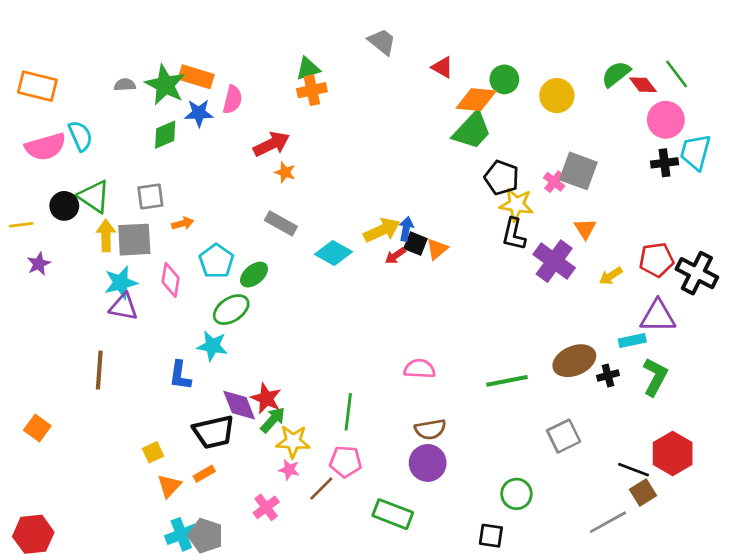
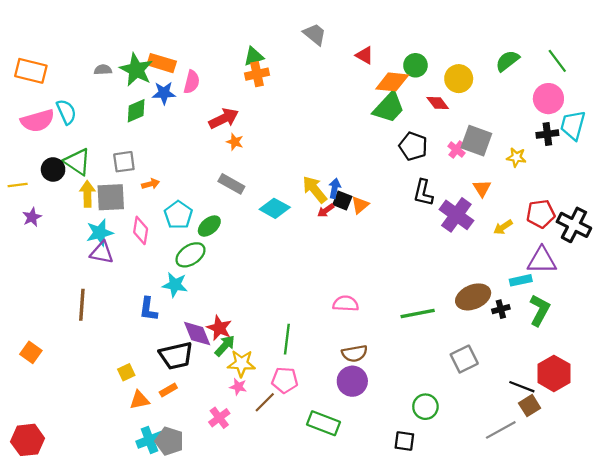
red diamond: (643, 85) -> (438, 103), moved
yellow star: (516, 205) -> (516, 157), moved, size x0.7
yellow arrow: (382, 230) -> (315, 189), turned -104
orange triangle: (169, 486) -> (139, 400), turned 35

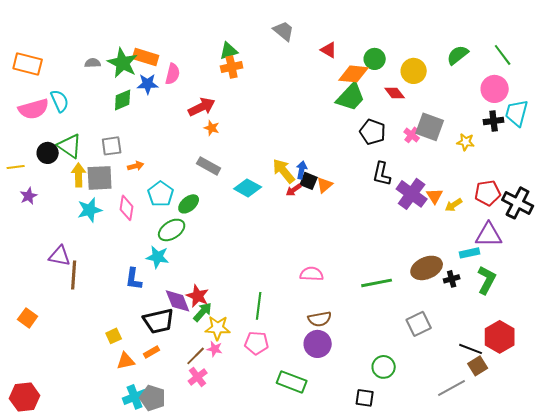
orange triangle: (482, 188) -> (435, 196), moved
purple triangle: (102, 253) -> (60, 256), moved
brown line: (265, 402) -> (196, 356), moved

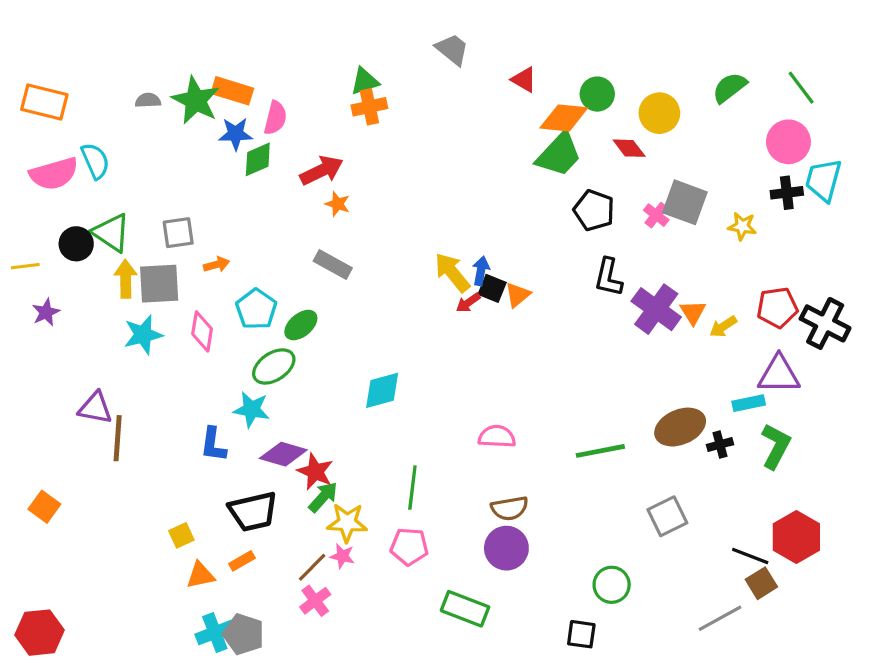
green diamond: (123, 100) -> (258, 159), moved
cyan diamond: (248, 188) -> (382, 390), moved, turned -44
purple diamond: (178, 301) -> (283, 454), moved, turned -52

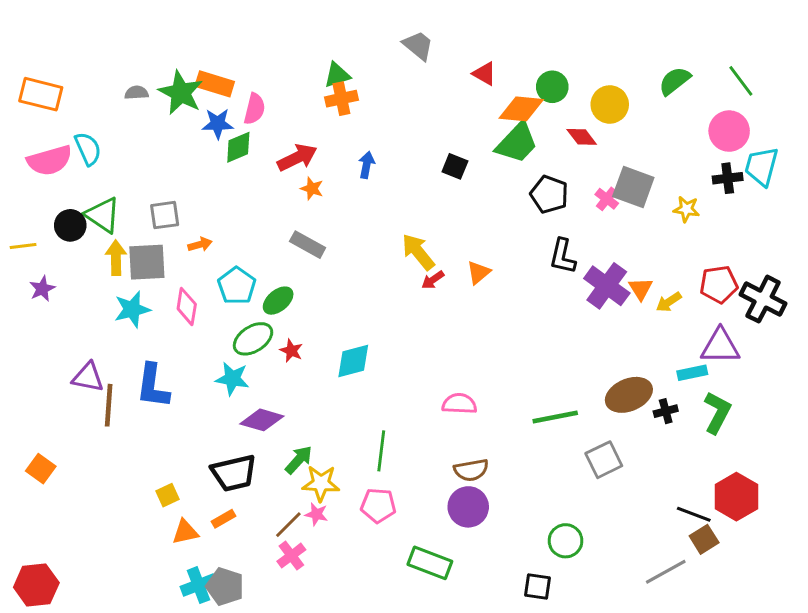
blue arrow: (481, 271) -> (367, 165), moved
black square: (492, 288) -> (455, 166), moved
blue L-shape: (213, 445) -> (153, 386), moved, size x1.4
red star: (315, 472) -> (291, 351), moved, size x0.7
gray square: (667, 516) -> (604, 460), moved

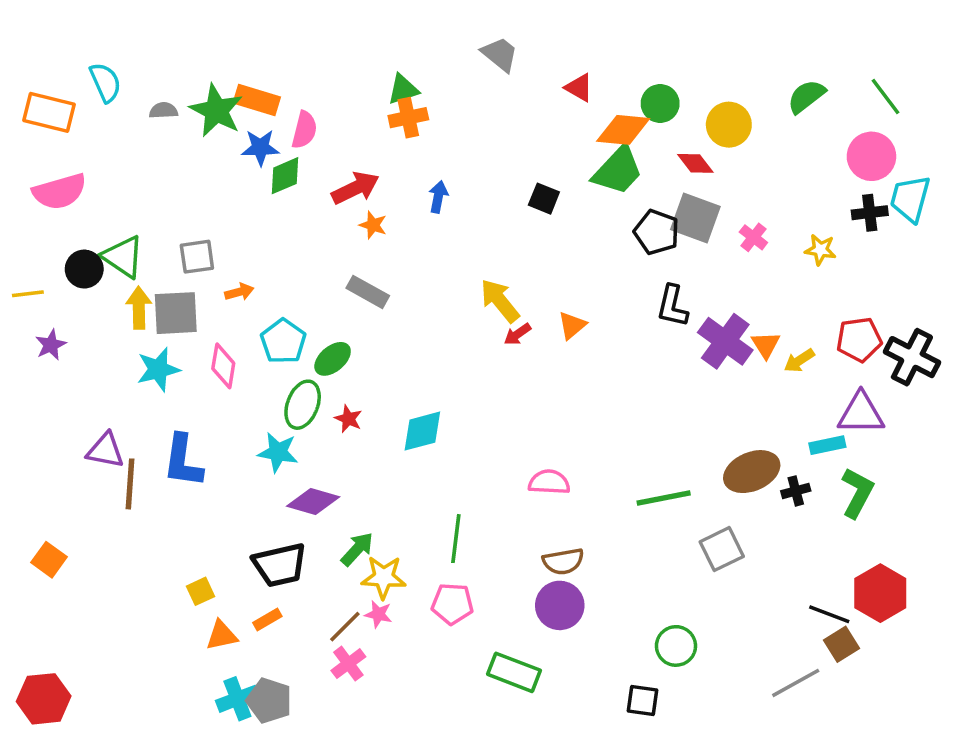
cyan semicircle: (88, 149) -> (105, 82), moved
gray square: (633, 187) -> (695, 218), moved
pink cross: (607, 199) -> (753, 237), moved
green ellipse: (253, 339) -> (303, 405), turned -36

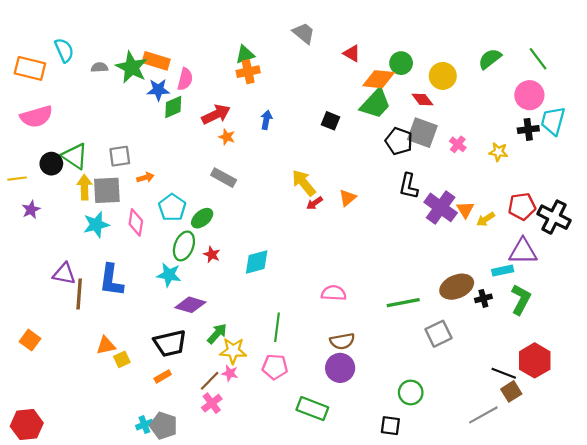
orange triangle: (222, 635) -> (106, 345), moved
cyan cross: (237, 699) -> (144, 425), size x0.7

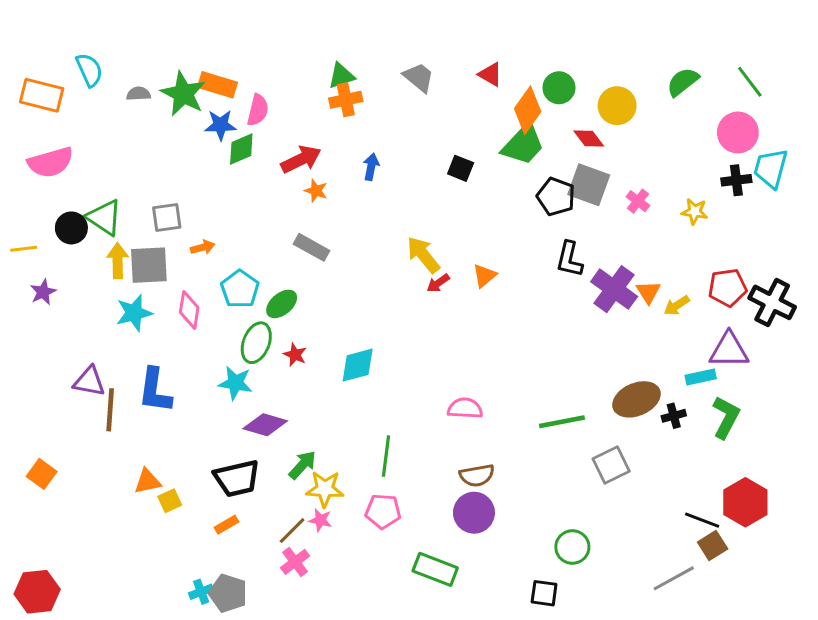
gray trapezoid: (304, 33) -> (419, 77), moved
orange diamond: (379, 79) -> (528, 110), turned -60

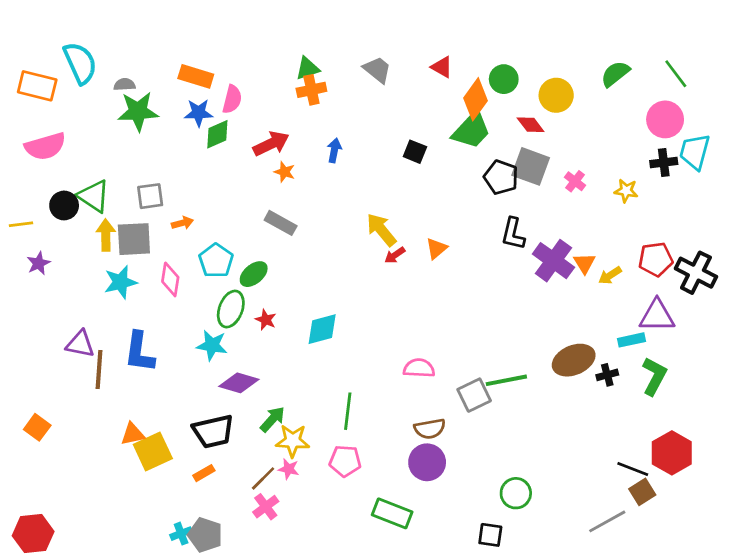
cyan semicircle: (89, 70) -> (80, 63), size x1.4
green star: (183, 94) -> (138, 111), moved, turned -30
gray square: (611, 465) -> (474, 395), moved
yellow square: (170, 501) -> (153, 452), size x1.8

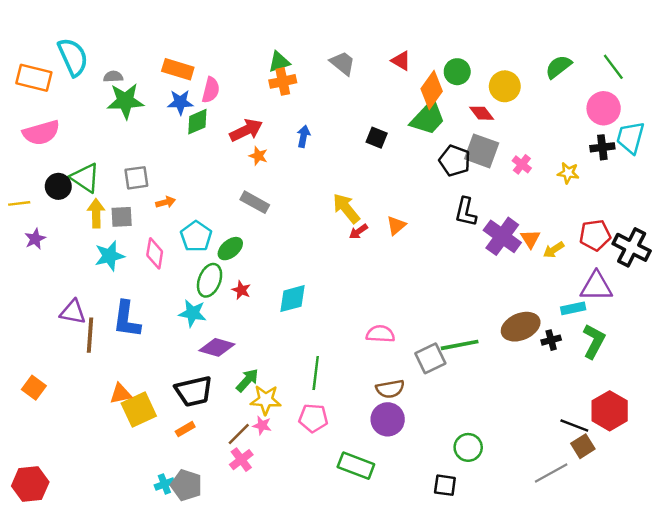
gray square: (134, 239) -> (122, 217), size x0.7

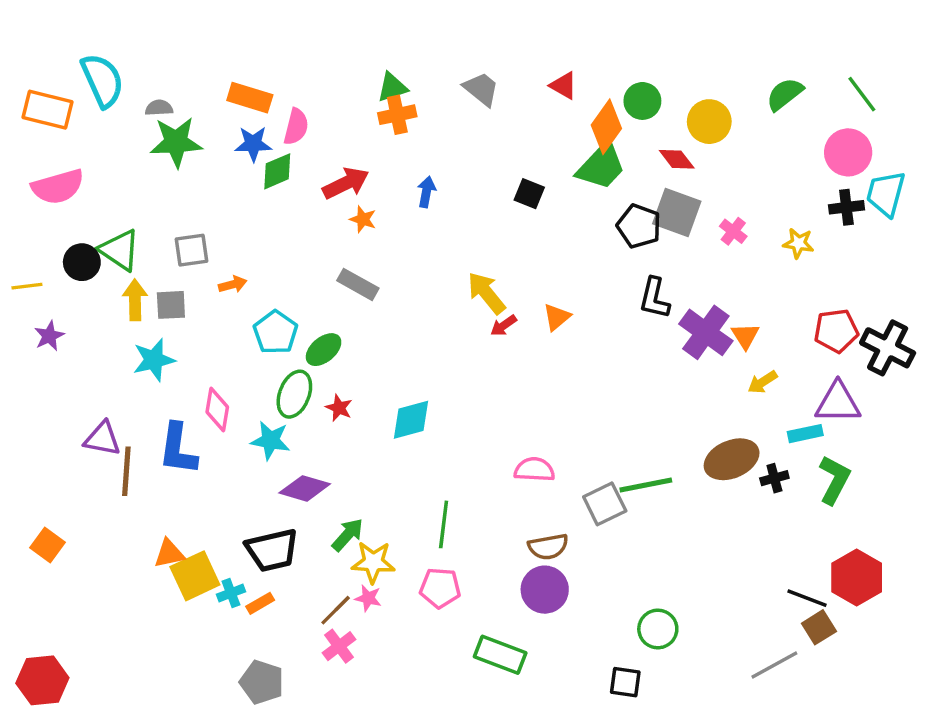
yellow arrow: (554, 250) -> (762, 382), moved
pink diamond: (155, 253) -> (217, 410), moved
cyan cross: (164, 484) -> (231, 593), moved

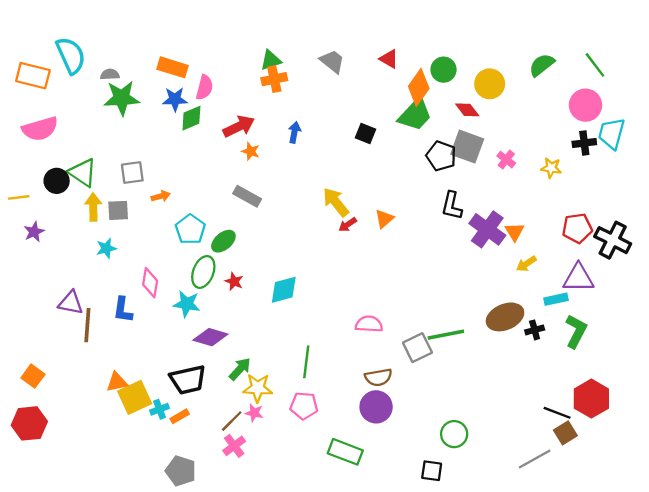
cyan star: (154, 360) -> (106, 248), size x0.7
blue L-shape: (178, 449) -> (123, 310), size x0.7
red hexagon: (42, 680) -> (29, 423), moved

